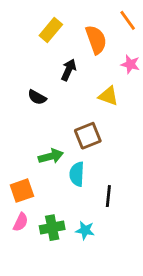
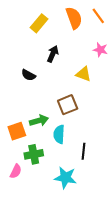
orange semicircle: (96, 40) -> (74, 18), moved
orange square: (22, 191) -> (17, 131), moved
green cross: (52, 228) -> (34, 154), moved
cyan star: (85, 230) -> (65, 178), size x1.5

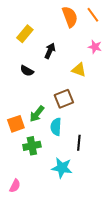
yellow rectangle: (39, 23) -> (25, 34), moved
green arrow: (39, 121) -> (37, 114), turned 144
pink semicircle: (16, 171) -> (15, 186), moved

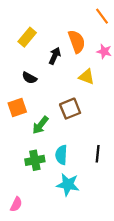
orange semicircle: (70, 17) -> (77, 42), moved
orange square: (16, 124) -> (17, 108), moved
cyan semicircle: (56, 127) -> (61, 155), moved
black line: (79, 143) -> (98, 154), moved

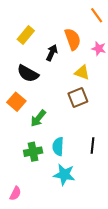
black semicircle: (29, 78) -> (28, 74), size x1.5
orange square: (17, 108) -> (16, 102), turned -30
brown square: (70, 109) -> (78, 98), moved

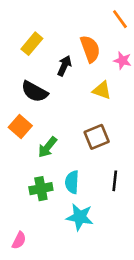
brown square: (78, 98) -> (97, 137), moved

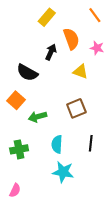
yellow rectangle: (32, 44) -> (47, 17), moved
green arrow: (47, 147) -> (38, 117), turned 36
green cross: (41, 189) -> (19, 149), moved

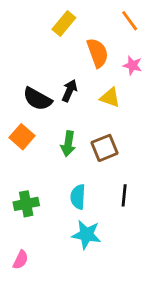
black arrow: (51, 52) -> (70, 91), moved
green arrow: (38, 117) -> (68, 144), moved, turned -66

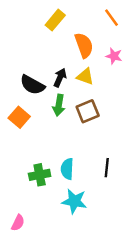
yellow triangle: (110, 98) -> (85, 76), moved
green arrow: (68, 144) -> (59, 105), moved
brown square: (105, 148) -> (88, 111), moved
green cross: (26, 204) -> (40, 175), moved

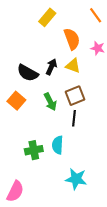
green arrow: (59, 105) -> (50, 102), moved, turned -36
black line: (107, 168) -> (74, 118), moved
cyan star: (74, 201) -> (76, 179), moved
pink semicircle: (18, 223) -> (15, 191), size x1.5

